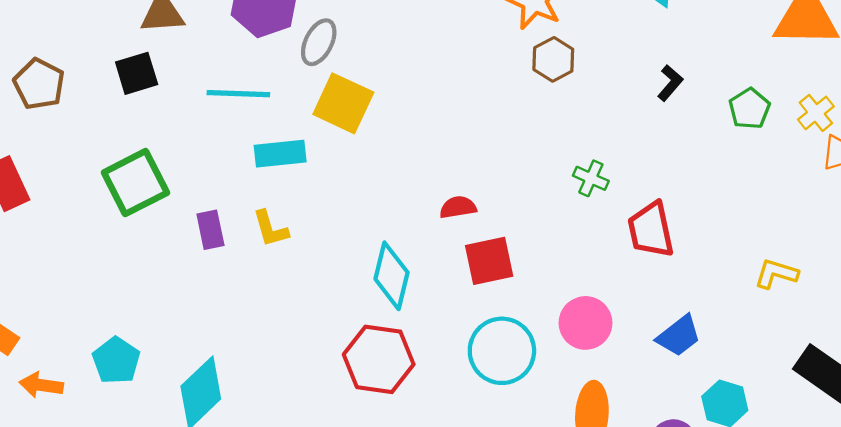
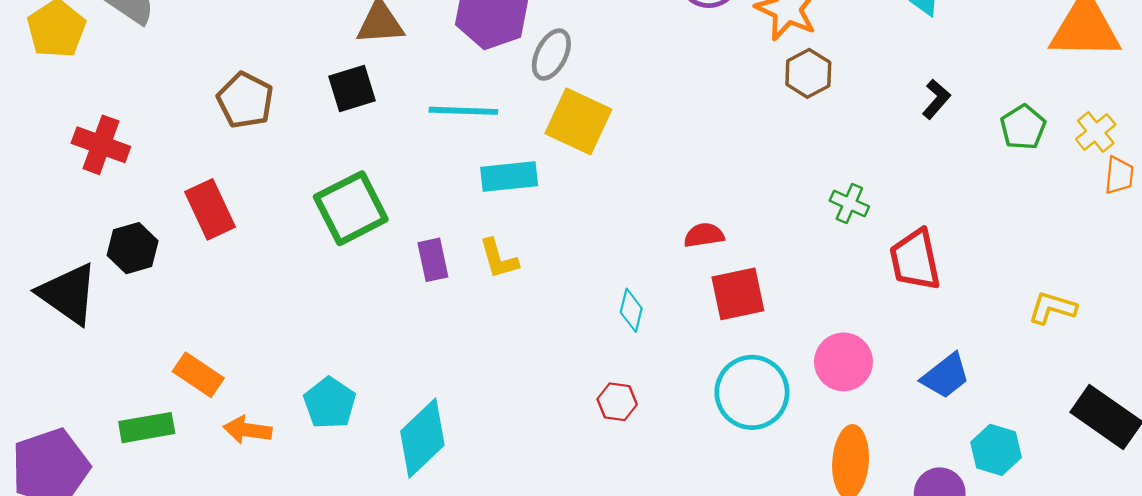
cyan diamond: (392, 276) -> (631, 310), size x0.6
red hexagon: (379, 359) -> (617, 402), size x0.5

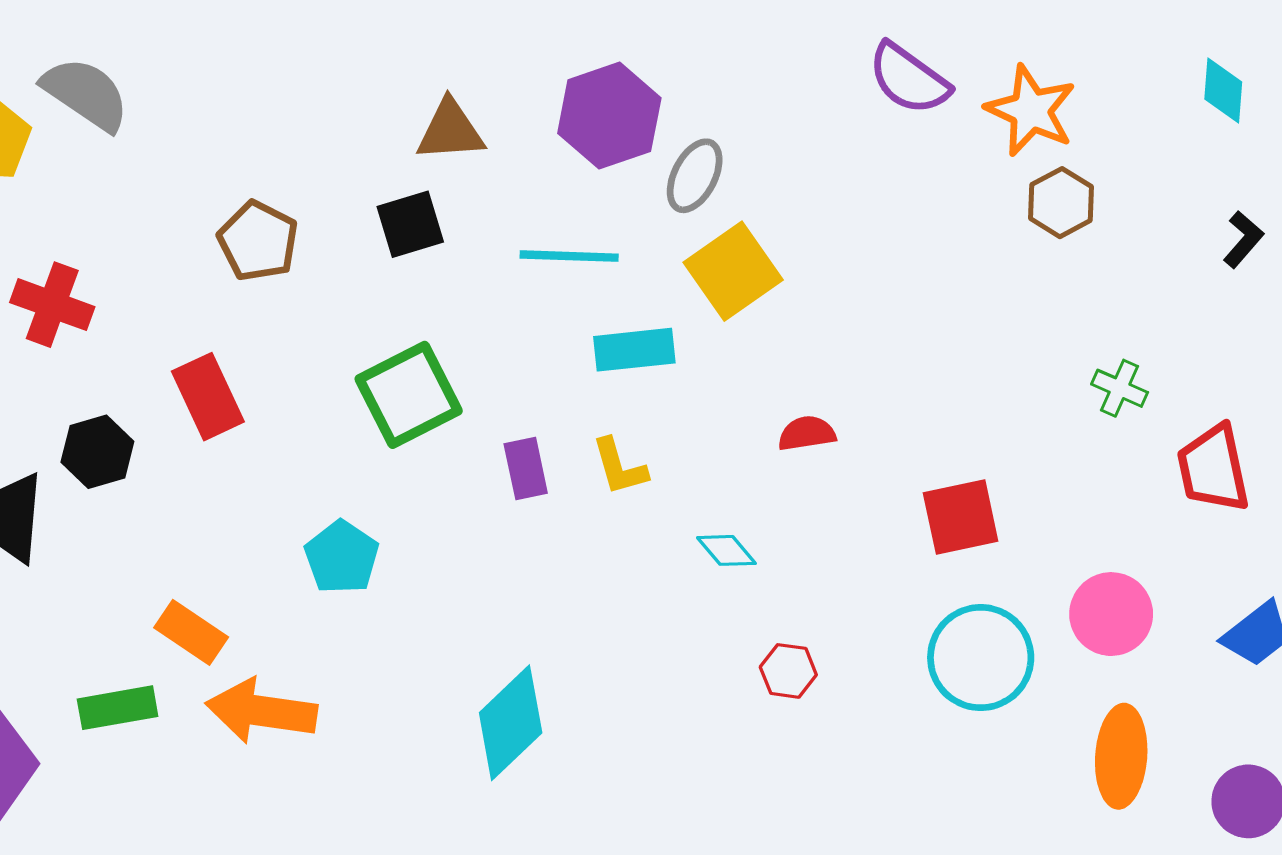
yellow square: (578, 121) -> (733, 271), turned 30
red semicircle: (704, 235) -> (807, 433), moved
cyan diamond: (631, 310) -> (726, 550), moved, turned -54
cyan pentagon: (330, 403) -> (342, 557), moved
orange arrow: (248, 430) -> (261, 711), size x1.6

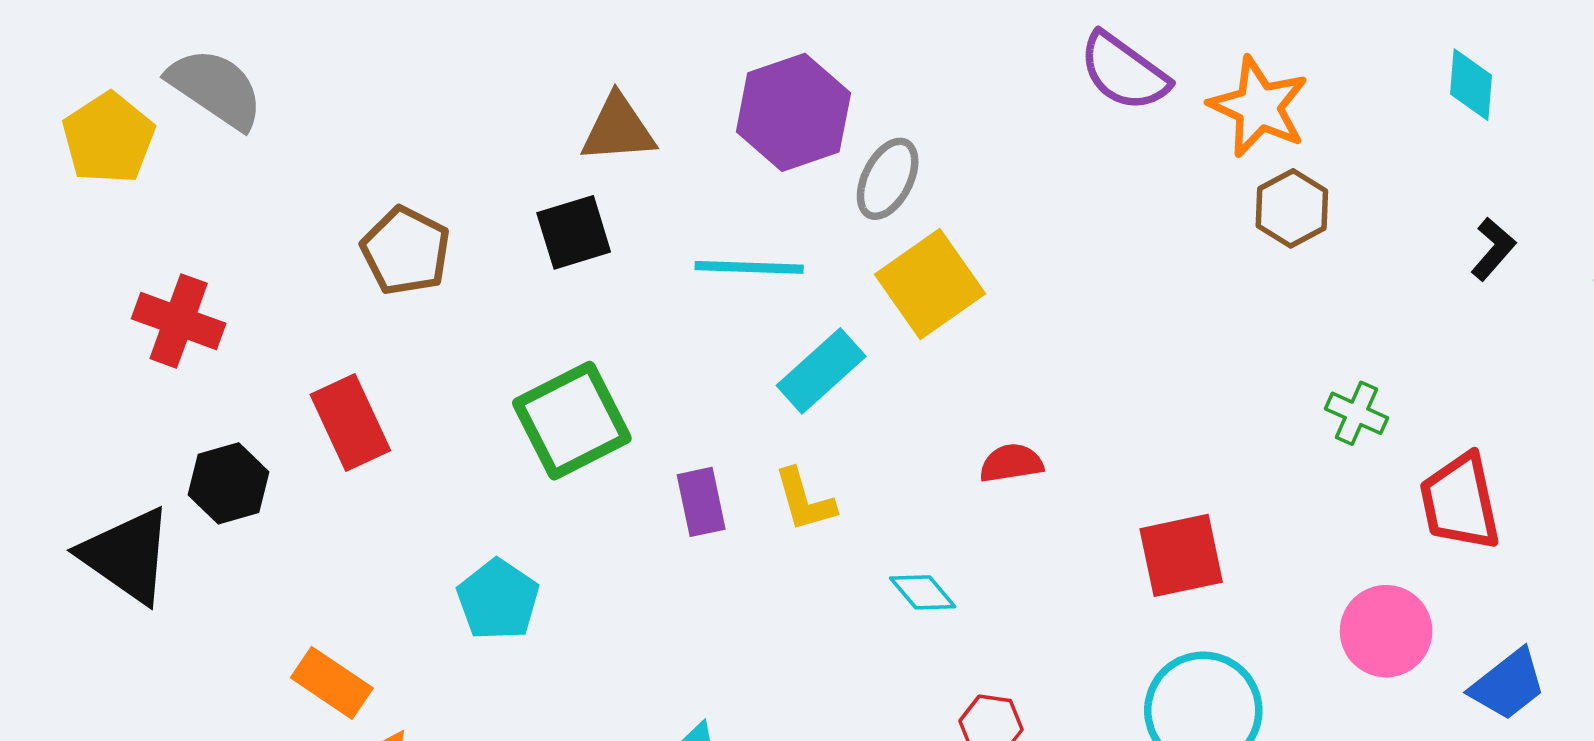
cyan rectangle: (634, 350) -> (821, 371), turned -36
pink circle: (1111, 614) -> (1386, 631), moved

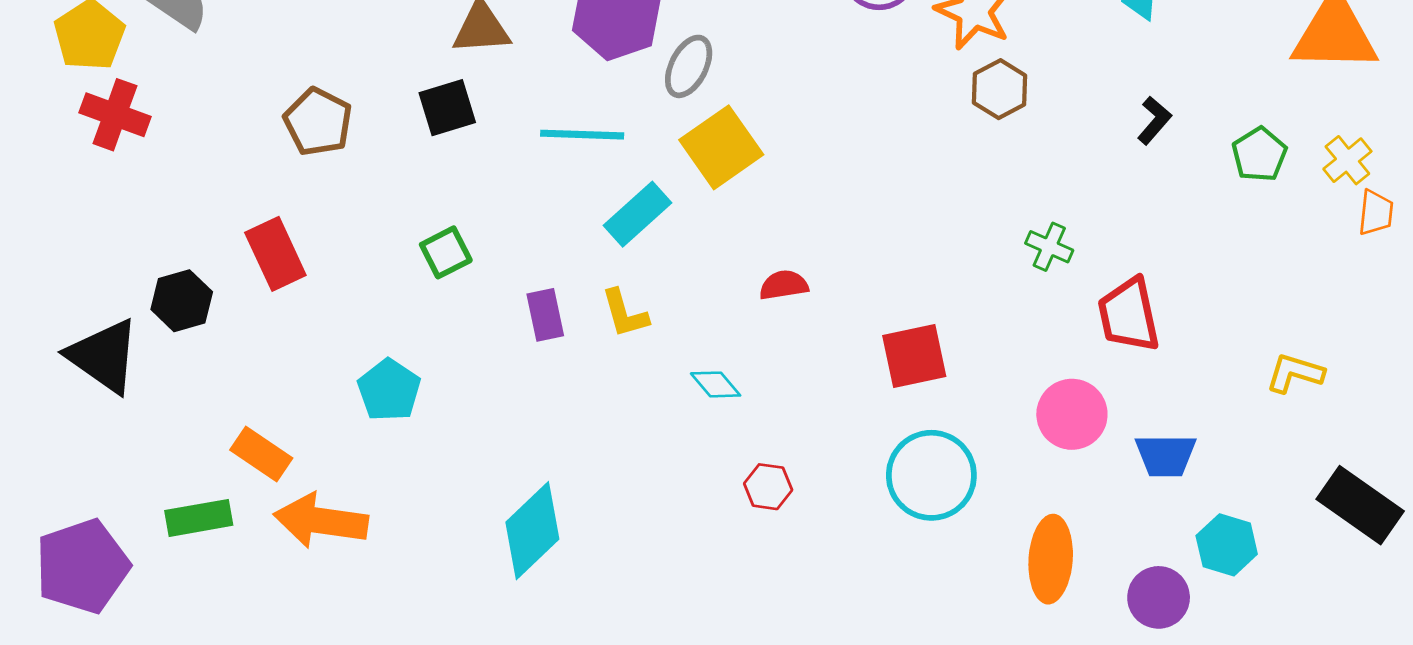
red cross: (179, 321) -> (115, 115), moved
green square: (572, 421) -> (446, 252), size x0.6
blue trapezoid: (1508, 685) -> (1166, 455), turned 38

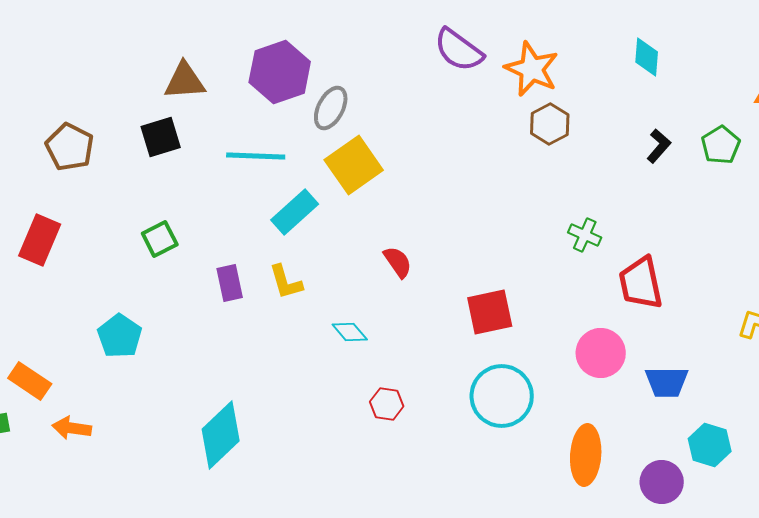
green pentagon: (1259, 154) -> (721, 145), moved
red rectangle: (275, 254) -> (40, 240), turned 48
red semicircle: (784, 285) -> (398, 262), turned 64
orange arrow: (321, 521) -> (72, 428), size x0.6

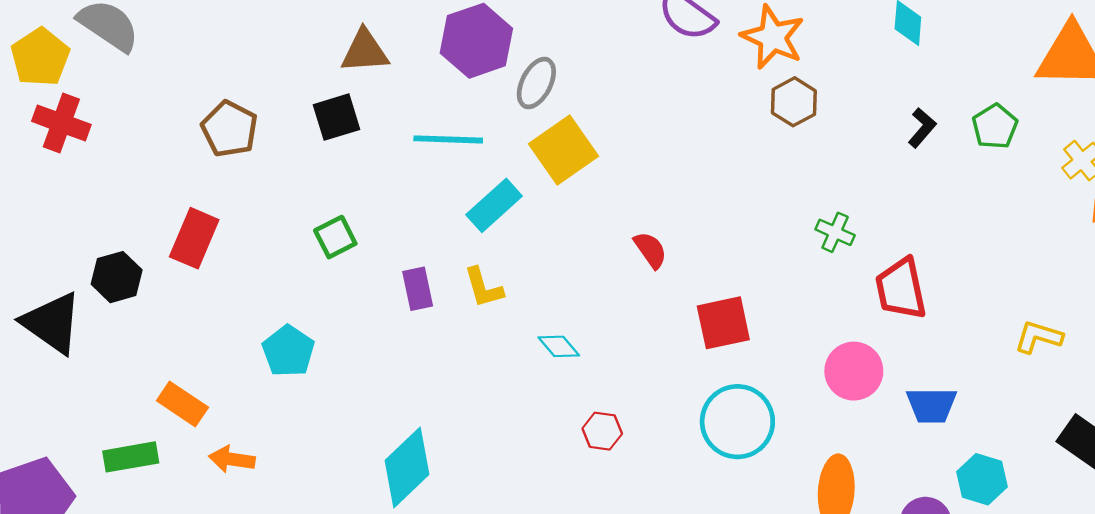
red semicircle: (398, 262) -> (650, 250), moved

